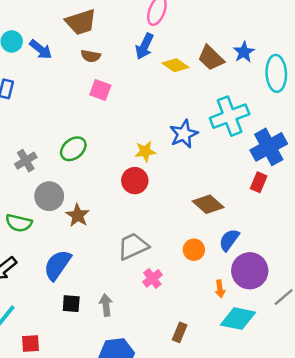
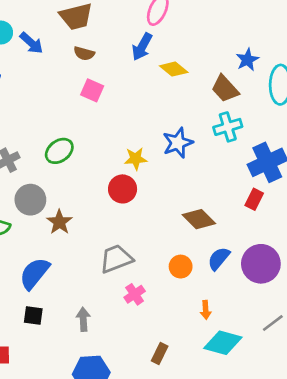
brown trapezoid: (211, 58) -> (225, 89), moved
cyan cross: (230, 116) -> (228, 127), size x0.7
purple circle: (250, 271) -> (261, 264), moved
black square: (71, 304) -> (33, 316), moved

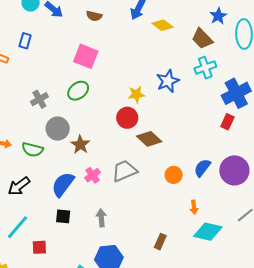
pink square: (92, 90) -> (86, 56), moved, size x1.4
brown diamond: (199, 219) -> (149, 139), moved
pink cross: (135, 294) -> (93, 175), moved

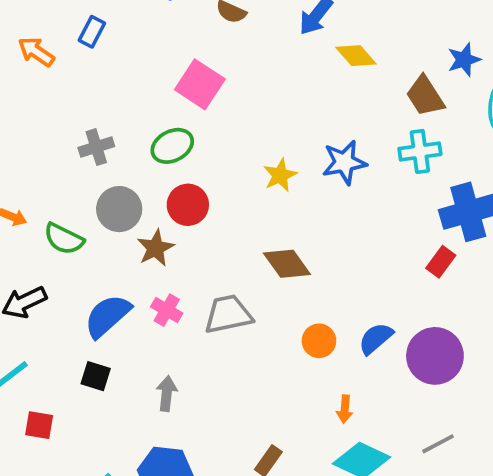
yellow star: (136, 94) -> (280, 175), turned -30
red circle: (127, 118) -> (188, 205), moved
pink cross: (93, 175) -> (167, 310), turned -35

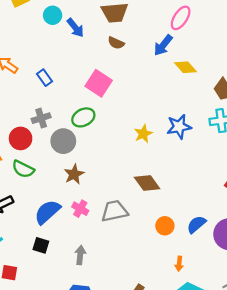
blue rectangle: (92, 32) -> (45, 78), moved, turned -63
red circle: (188, 205) -> (21, 138), moved
gray circle: (119, 209) -> (63, 141), moved

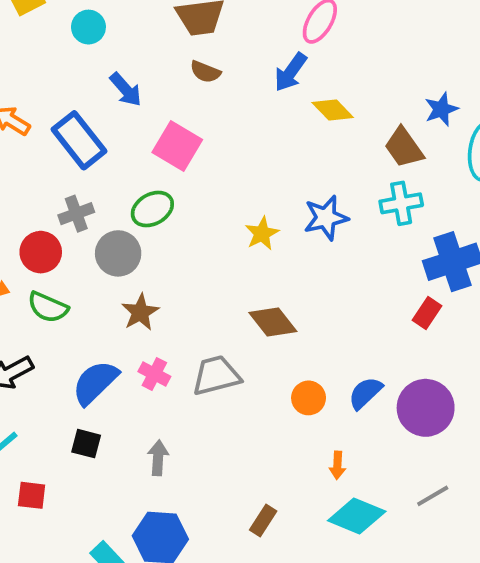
blue arrow: (75, 28) -> (126, 90), moved
blue rectangle: (45, 78) -> (79, 140), size x1.8

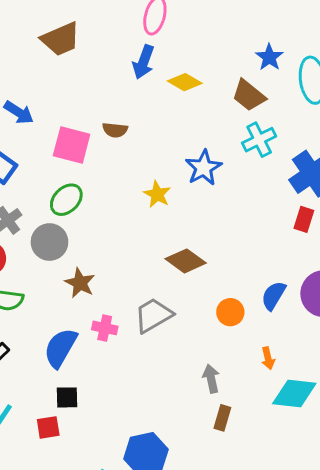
brown semicircle: (205, 72) -> (115, 130), moved
gray arrow: (158, 458) -> (211, 379), moved
red square: (32, 495) -> (48, 427), moved

